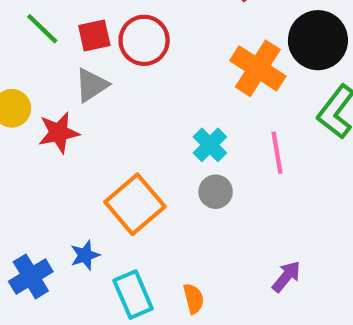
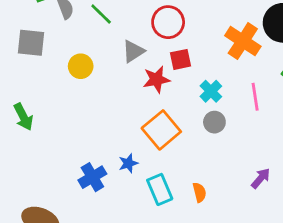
red square: (94, 35) -> (181, 59), moved
red star: (59, 133) -> (156, 79), moved

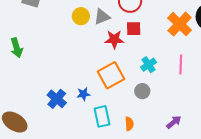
yellow circle: (81, 66) -> (81, 16), moved
cyan cross: (211, 91) -> (149, 65), moved
gray circle: (214, 122) -> (142, 91), moved
blue cross: (92, 177) -> (57, 99), turned -30

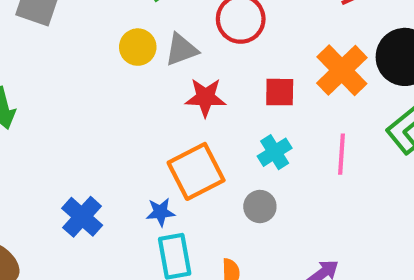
red square: (134, 29) -> (280, 92), moved
blue star: (84, 94) -> (160, 212), moved

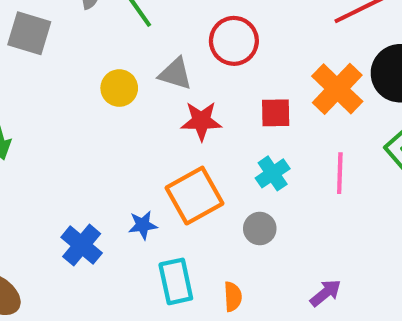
yellow circle: (138, 47) -> (119, 88), moved
gray triangle: (181, 50) -> (175, 74), turned 39
blue star: (160, 212) -> (143, 225), moved

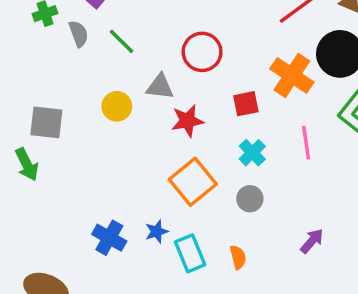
gray square: (29, 33) -> (46, 122), moved
blue star: (143, 225) -> (157, 231), moved

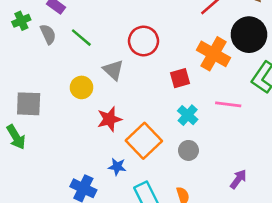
gray triangle: (160, 87) -> (113, 70), turned 40
red star: (187, 121) -> (109, 119), moved
pink line: (306, 143) -> (228, 104), turned -70
blue star: (157, 231) -> (117, 167), moved, turned 30

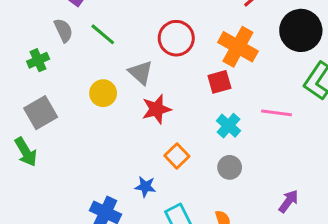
green cross: (21, 21) -> (38, 60), moved
orange cross: (213, 54) -> (238, 47), moved
gray square: (29, 104) -> (41, 113), turned -32
red star: (109, 119) -> (156, 109), moved
orange square: (144, 141) -> (177, 156), size x0.6

